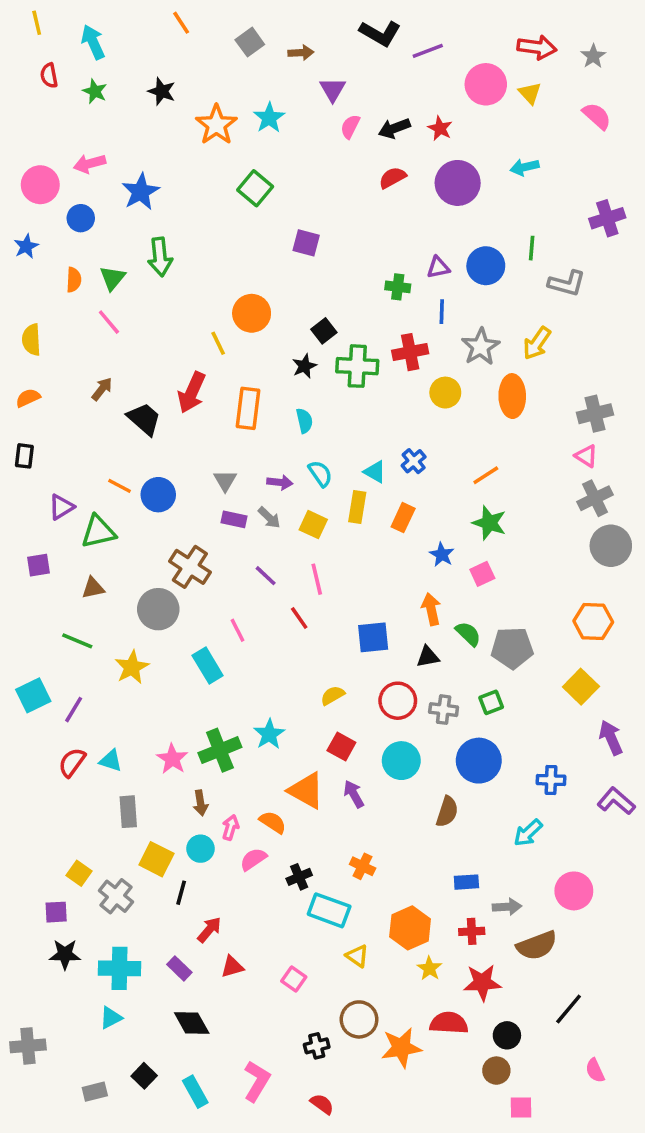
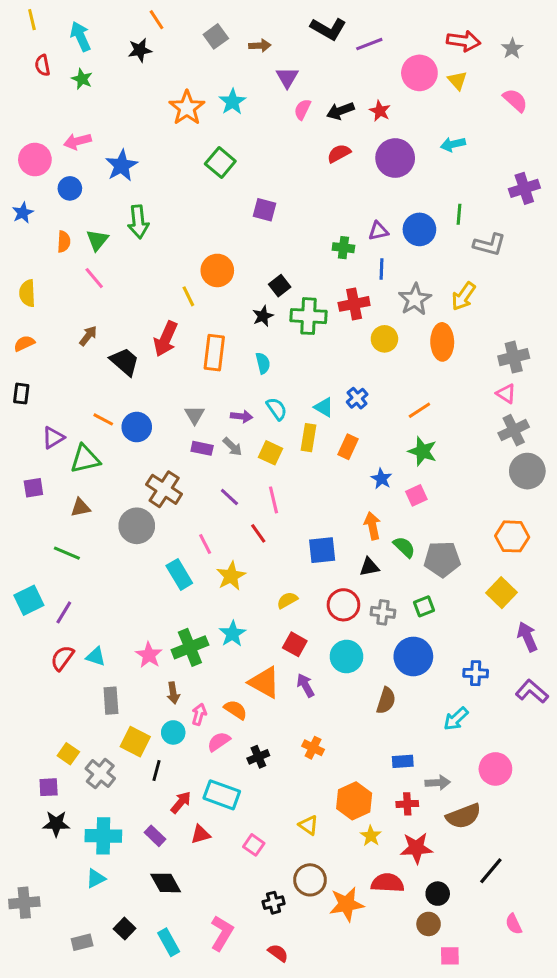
black star: (162, 91) -> (140, 50), moved, turned -30
yellow star: (132, 667) -> (231, 576), moved
cyan rectangle: (329, 910) -> (222, 795), moved

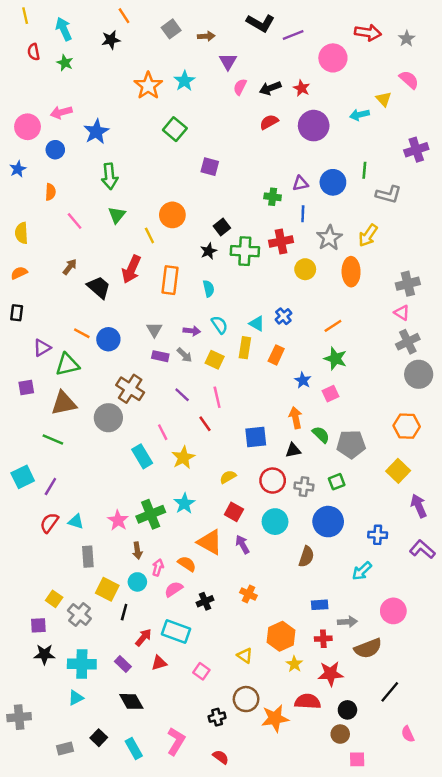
yellow triangle: (457, 80) -> (384, 99), moved
green triangle: (97, 240) -> (117, 215), moved
brown triangle: (81, 508) -> (64, 403), size x1.6

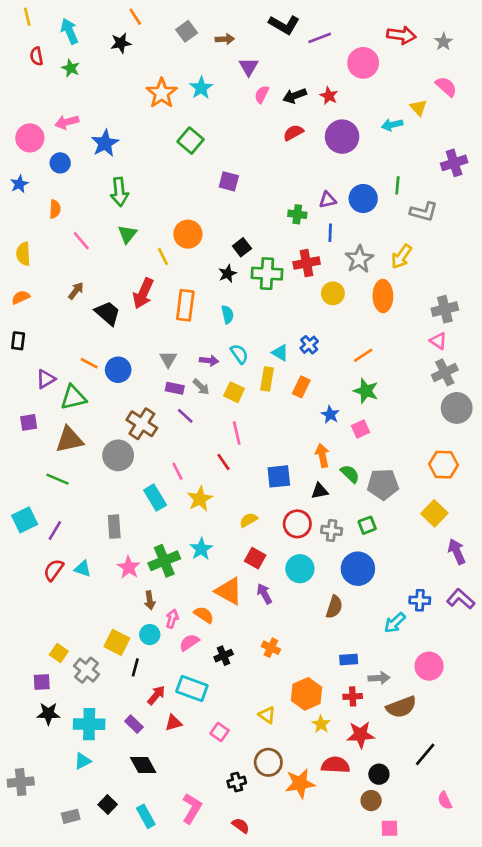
purple line: (182, 395) -> (185, 416), moved
blue cross: (378, 535) -> (420, 600), moved
gray rectangle: (88, 557) -> (114, 527), moved

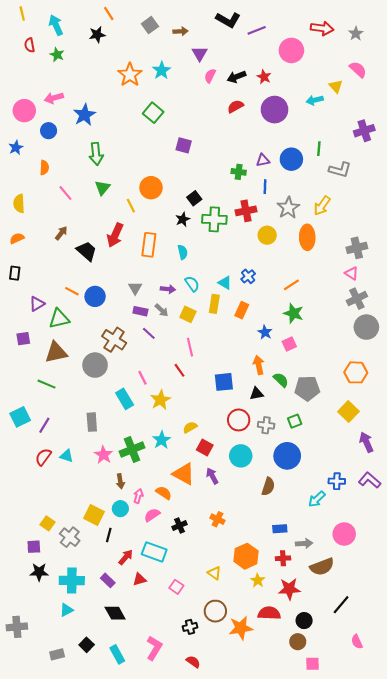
yellow semicircle: (249, 520) -> (190, 427), moved

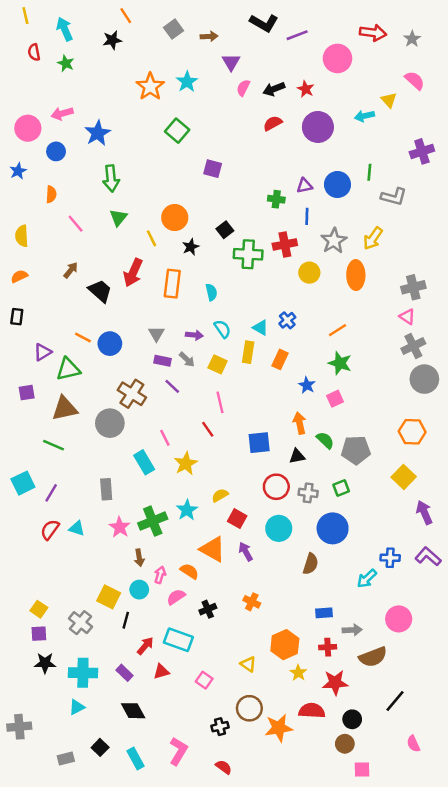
black star: (183, 219) -> (191, 247), moved
yellow square: (48, 523) -> (39, 609), moved

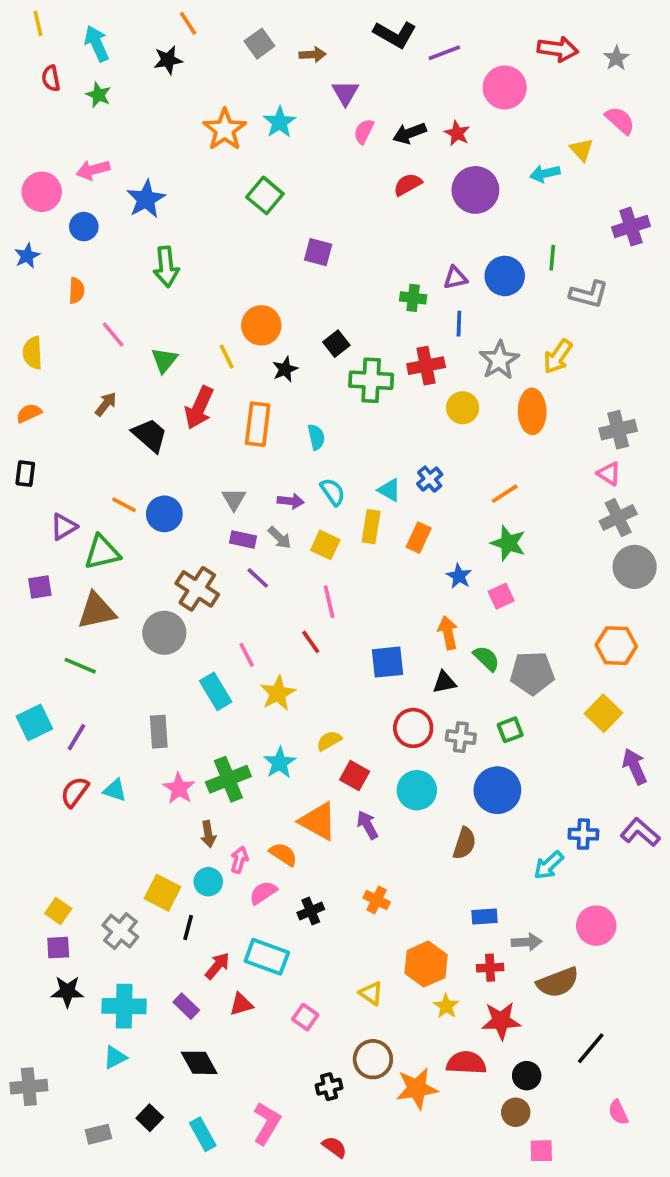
green triangle: (118, 218) -> (164, 360), moved

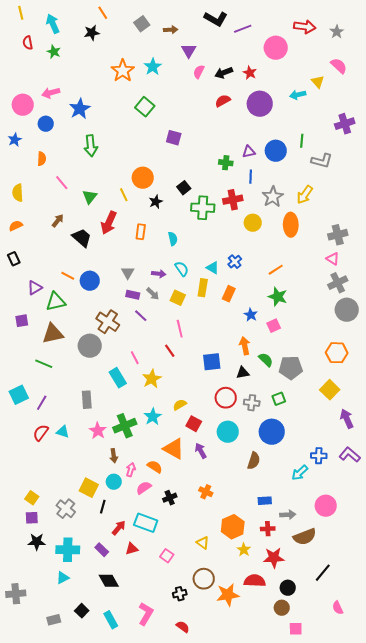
orange rectangle: (258, 424) -> (141, 232), size x0.7
black rectangle: (25, 474) -> (14, 259), turned -32

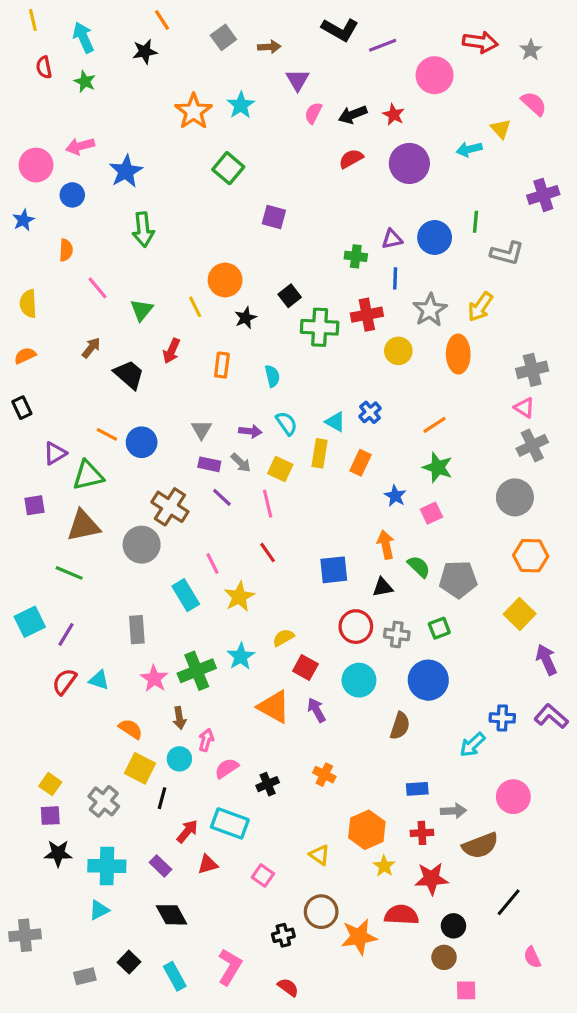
red arrow: (109, 223) -> (172, 351), size x0.7
gray circle: (347, 310) -> (515, 497), moved
pink line: (180, 329) -> (268, 504), moved
orange semicircle: (155, 467) -> (131, 729), moved

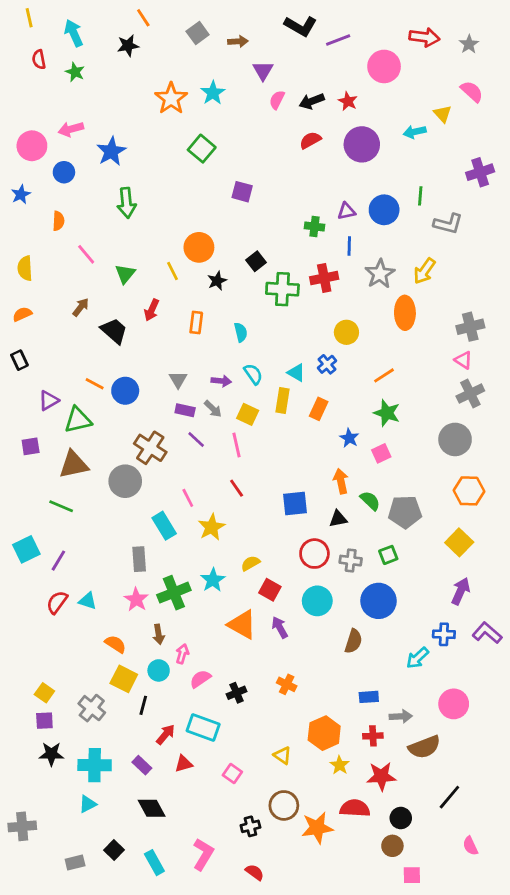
yellow circle: (398, 351) -> (346, 332), moved
gray rectangle: (137, 630) -> (139, 559), moved
purple arrow: (546, 660) -> (461, 591), moved, turned 48

